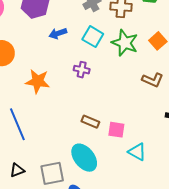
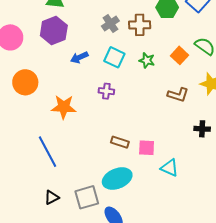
green star: (125, 43) -> (147, 60), size x0.6
cyan ellipse: (84, 158) -> (117, 179), turned -68

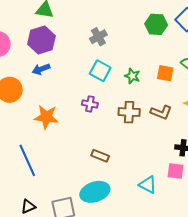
brown cross: (140, 25) -> (129, 112), moved
orange square: (180, 55) -> (165, 73), turned -36
blue arrow: (79, 57) -> (41, 69), moved
pink square: (147, 148) -> (175, 171), moved

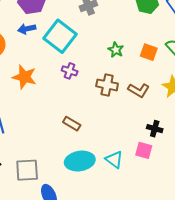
cyan square: (100, 71) -> (60, 36), moved, size x1.5
cyan ellipse: (95, 192) -> (80, 161), moved

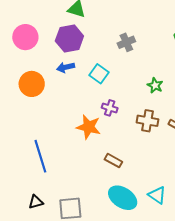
cyan square: (60, 36) -> (99, 74), size x0.6
orange star: (24, 77) -> (89, 127), moved
cyan ellipse: (80, 161) -> (123, 198), turned 44

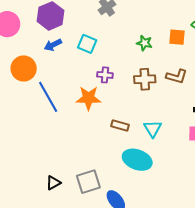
blue line: (40, 156) -> (48, 97), moved
cyan triangle: (157, 195) -> (153, 129), moved, turned 36

